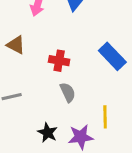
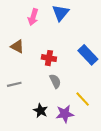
yellow line: (105, 117) -> (83, 99), turned -42

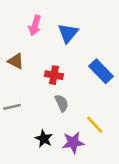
blue triangle: (61, 13) -> (68, 33), moved

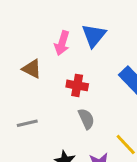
pink arrow: (35, 25) -> (62, 43), moved

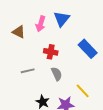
brown triangle: (32, 69) -> (19, 32), moved
gray line: (27, 123) -> (28, 71), moved

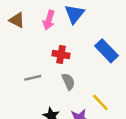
brown triangle: (19, 32) -> (17, 20), moved

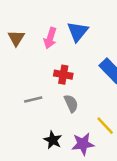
brown triangle: (17, 20) -> (16, 38), turned 35

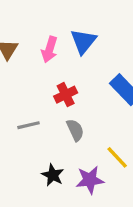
red cross: (63, 75) -> (66, 95), turned -36

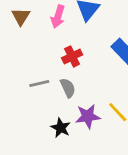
gray semicircle: (75, 130) -> (68, 88), moved
purple star: (90, 180) -> (88, 116), moved

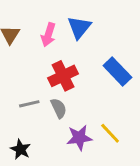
red cross: (72, 56) -> (63, 76), size x1.4
black star: (61, 128) -> (20, 149), moved

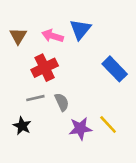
pink arrow: (48, 35) -> (53, 36), turned 90
red cross: (63, 76) -> (45, 68), moved
black star: (20, 149) -> (22, 126), moved

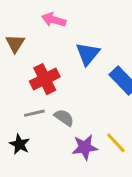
blue triangle: (80, 29) -> (88, 54), moved
pink arrow: (53, 36) -> (54, 20), moved
gray semicircle: (62, 102) -> (64, 118), turned -30

